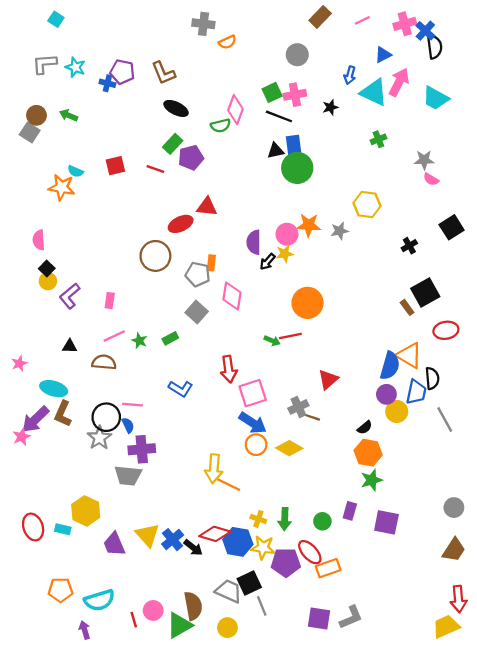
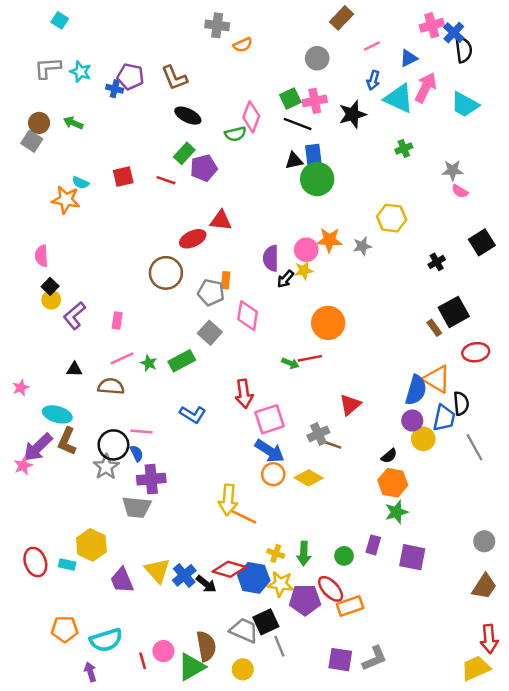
pink line: (362, 20) -> (372, 46), moved
black star: (330, 107) -> (353, 114), size x1.6
green rectangle: (170, 338) -> (182, 361), size x1.5

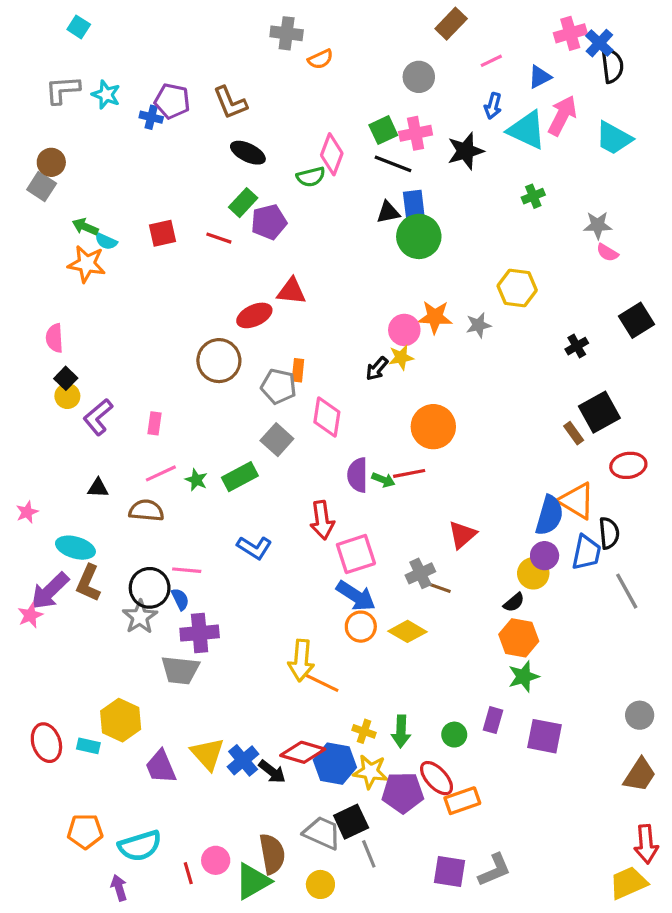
green arrow: (73, 123) -> (85, 227), moved
purple semicircle: (271, 258) -> (358, 475), moved
yellow circle: (423, 439) -> (533, 573), moved

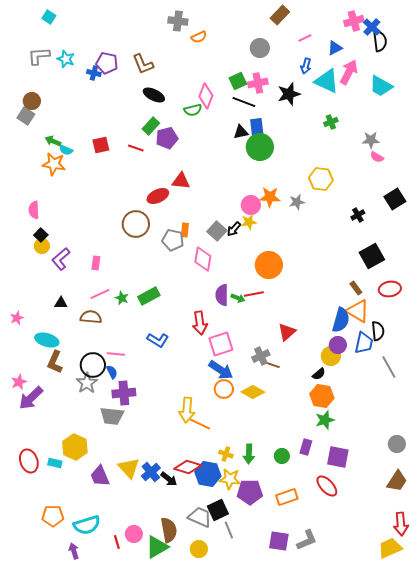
brown rectangle: (574, 433) -> (356, 288), moved
gray square: (277, 440) -> (217, 231), moved
purple arrow: (50, 591) -> (31, 398), moved
red ellipse: (437, 778) -> (327, 486), moved

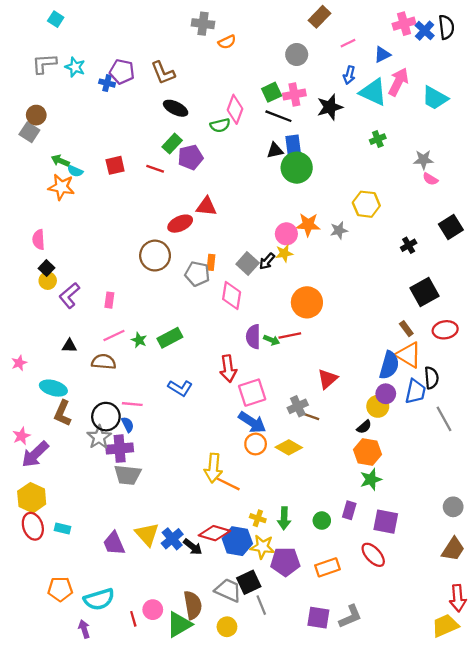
black semicircle: (380, 41) -> (446, 27), moved
purple cross: (124, 393) -> (120, 449), moved
yellow hexagon: (75, 447) -> (32, 498), moved

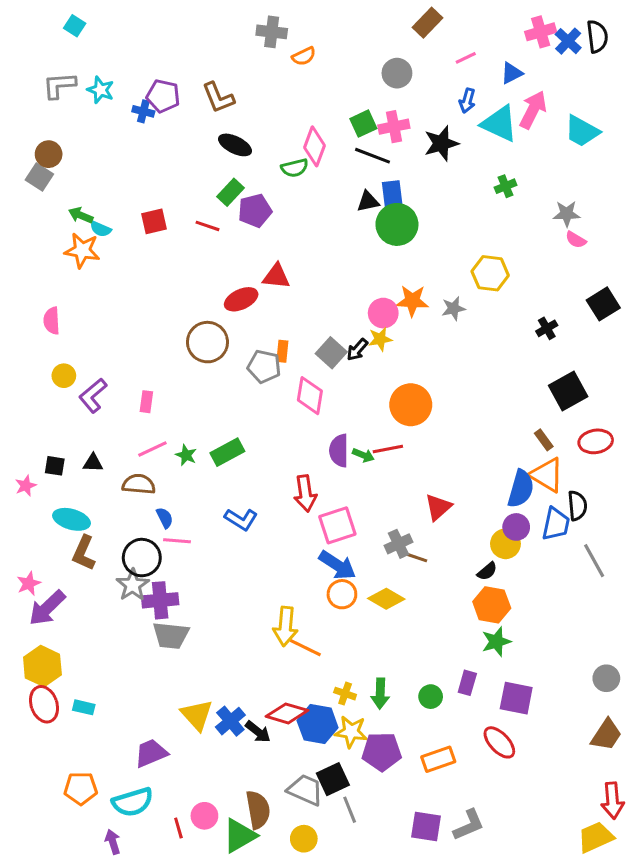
black square: (47, 268) -> (55, 466), moved, turned -35
blue semicircle: (128, 425) -> (165, 518), moved
purple trapezoid: (114, 543) -> (151, 753), moved, turned 90

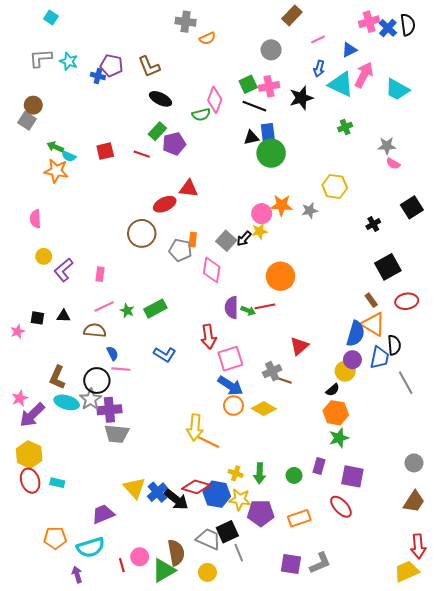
cyan ellipse: (71, 519) -> (67, 402), moved
black arrow: (258, 732) -> (176, 499), size x1.4

